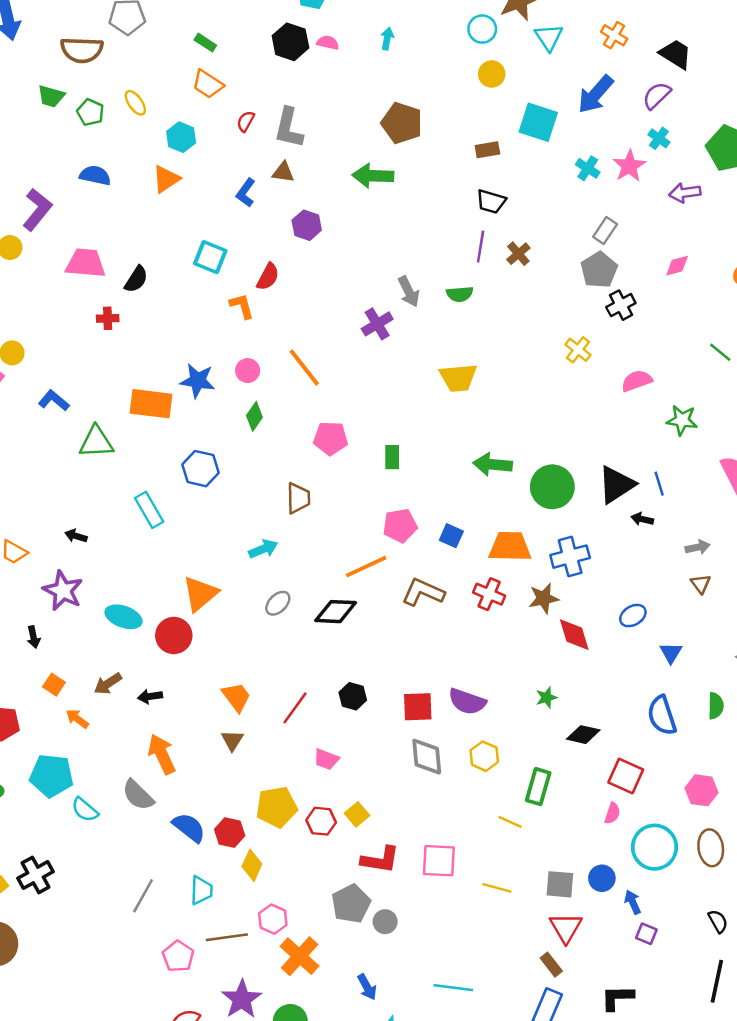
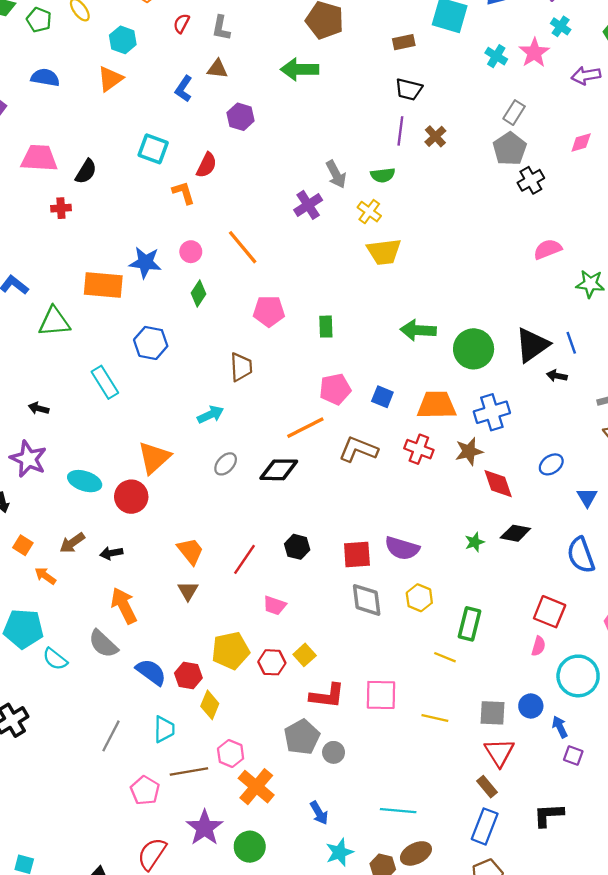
gray L-shape: (289, 128) -> (221, 28), size x0.7
yellow cross: (578, 350) -> (369, 212), moved
black diamond: (583, 735) -> (515, 533), moved

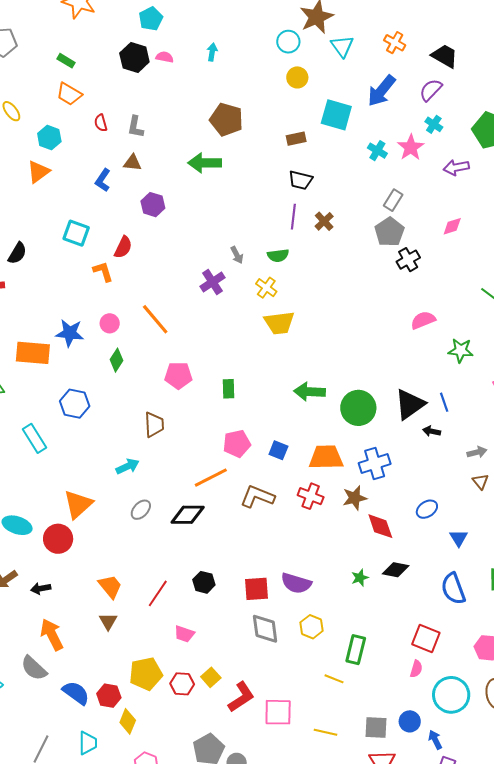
red semicircle: (181, 23) -> (101, 123), turned -42
gray arrow: (336, 174) -> (237, 255), size x0.7
red L-shape: (327, 696) -> (241, 697), moved, turned -40

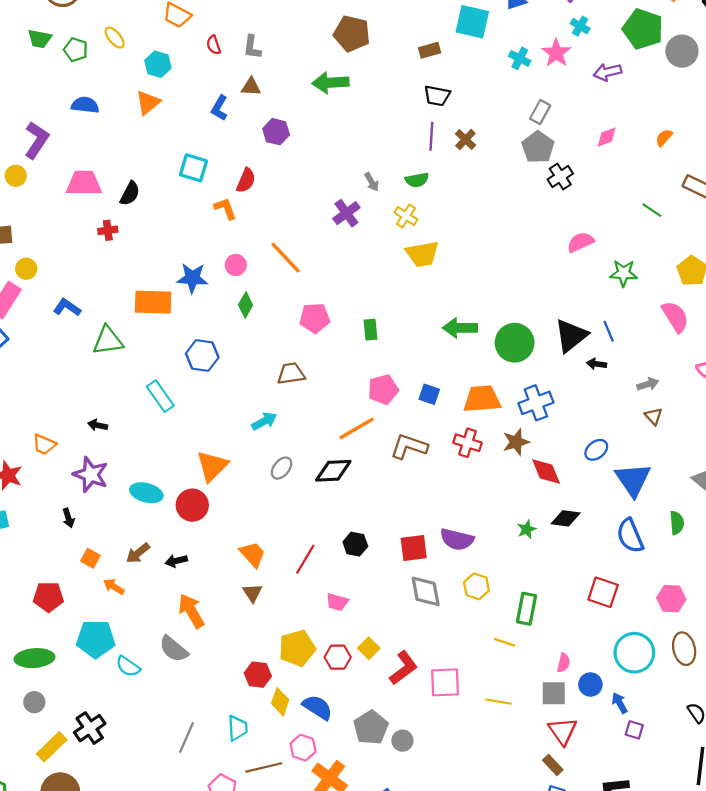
brown trapezoid: (154, 425) -> (291, 374), turned -92
blue triangle: (459, 538) -> (633, 480), size x1.8
pink semicircle: (416, 669) -> (563, 663), moved
blue semicircle: (76, 693) -> (317, 707), moved

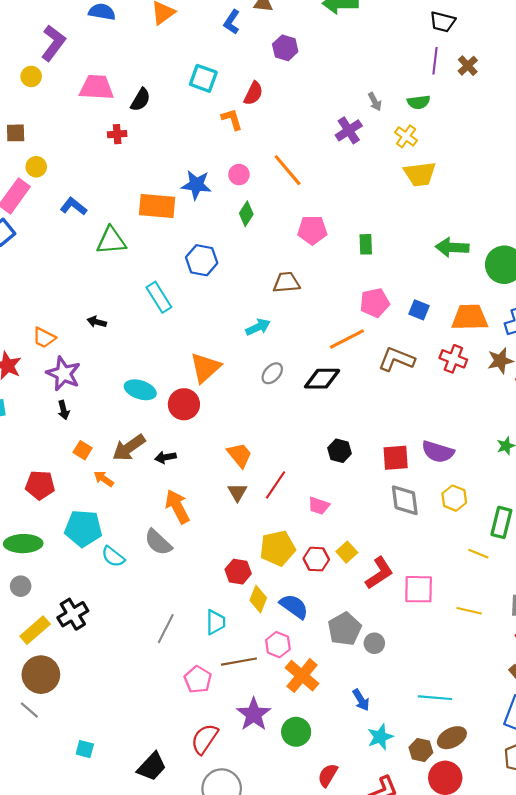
purple star: (91, 475) -> (63, 374), moved
brown arrow: (138, 553) -> (129, 448), size x1.4
red line: (305, 559) -> (276, 485), moved

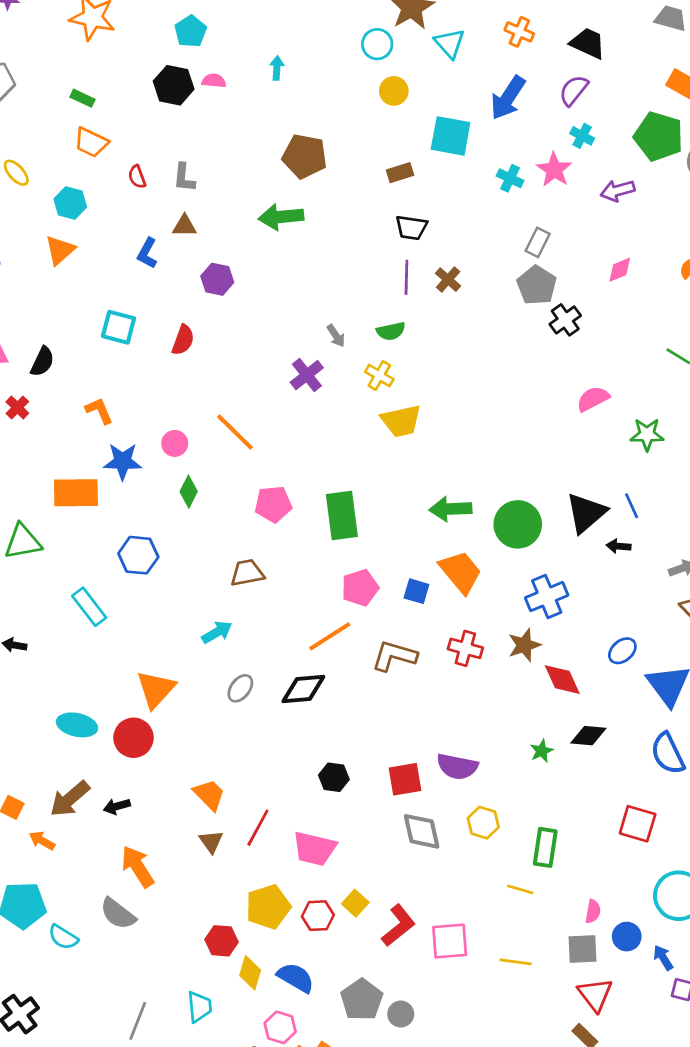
orange L-shape: (232, 119) -> (99, 411), moved
red cross: (117, 134) -> (17, 408), turned -36
green rectangle: (366, 244) -> (342, 515), size x1.8
orange trapezoid: (470, 317) -> (461, 572), moved, turned 57
pink trapezoid: (319, 506) -> (314, 849), size x1.6

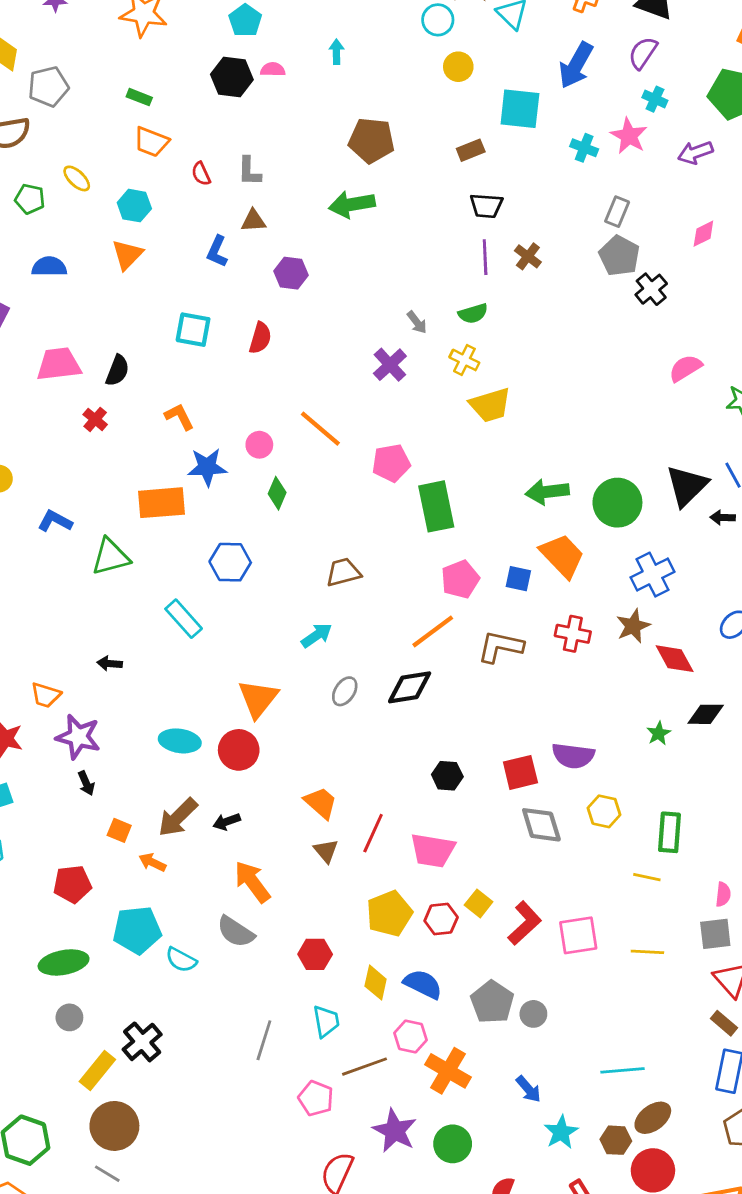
pink pentagon: (273, 504) -> (391, 463), moved
red hexagon: (222, 941) -> (315, 954), moved

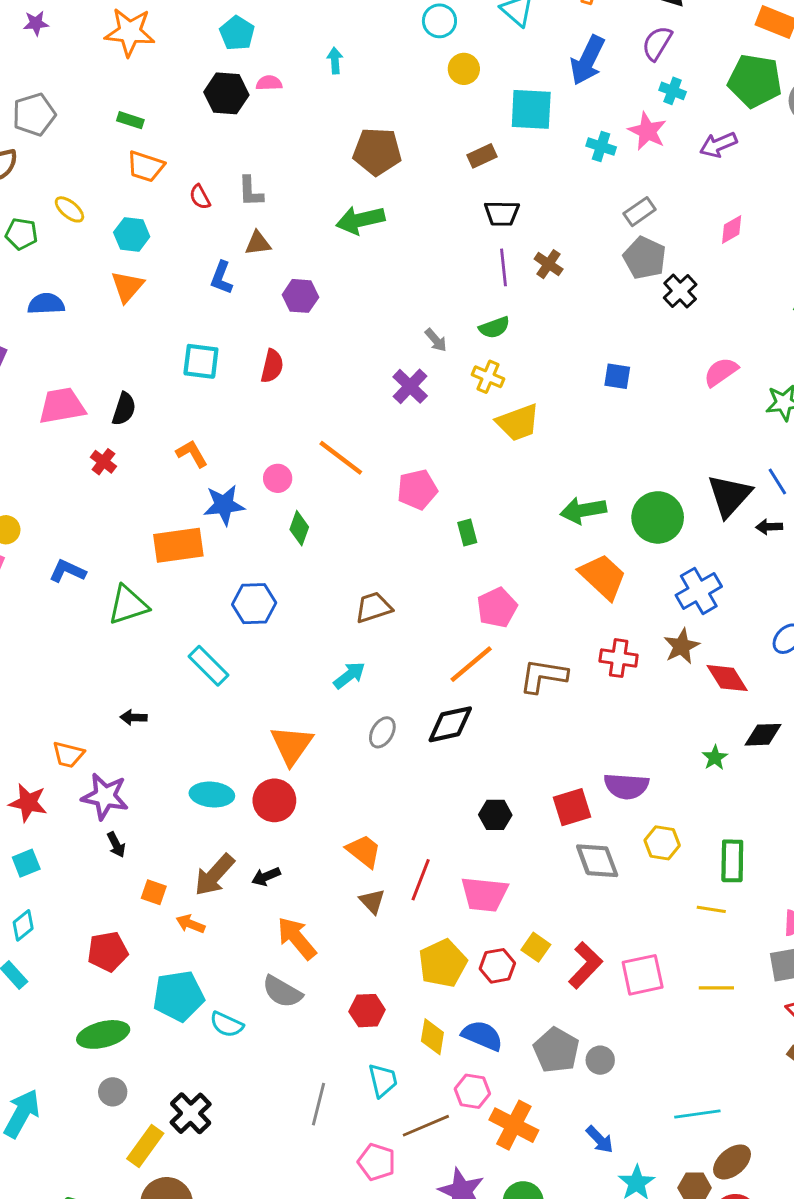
gray rectangle: (617, 212) -> (640, 212), turned 36
green rectangle: (436, 506) -> (467, 532), size x0.5
blue square: (518, 579) -> (617, 376), moved

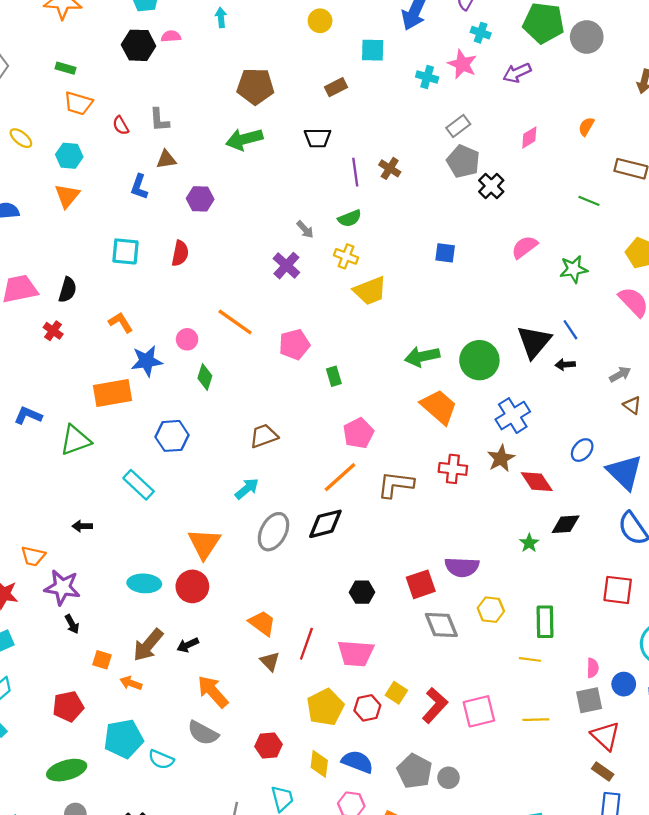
cyan square: (531, 109) -> (373, 50), size x0.7
black trapezoid: (502, 213) -> (318, 138), moved
gray ellipse: (382, 732) -> (273, 532), size x1.6

